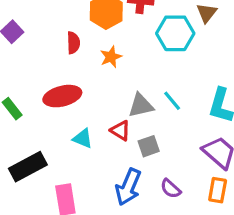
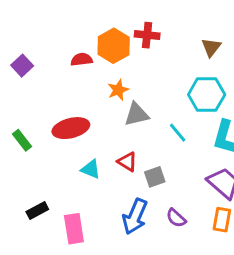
cyan hexagon: (175, 33) -> (207, 95), moved
red semicircle: (73, 43) -> (82, 59), moved, turned -95
gray triangle: (141, 105) -> (136, 114), moved
black rectangle: (28, 167) -> (37, 210), moved, size x0.6

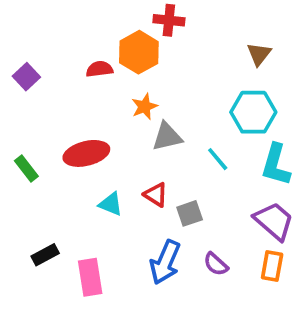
red cross: (147, 35) -> (169, 20), moved

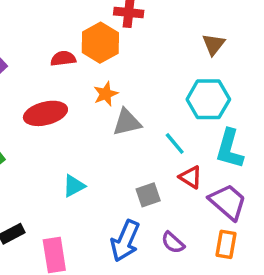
red ellipse: (86, 153) -> (45, 113), moved
red triangle: (156, 195) -> (191, 177), moved
cyan triangle: (111, 204) -> (74, 186), turned -50

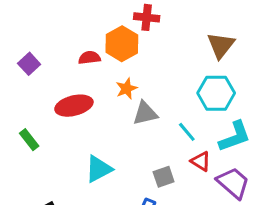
brown triangle: (214, 44) -> (221, 45), size x1.4
cyan L-shape: (230, 149) -> (235, 137), turned -126
cyan triangle: (74, 186) -> (99, 169), size x1.4

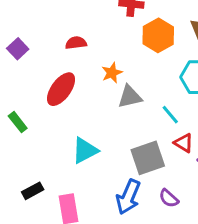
orange hexagon: (122, 44) -> (158, 35), moved
red ellipse: (74, 106) -> (61, 89), turned -40
gray square: (164, 177) -> (148, 158), size x1.6

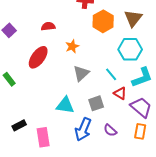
gray triangle: (130, 97) -> (81, 73), moved, turned -30
cyan triangle: (85, 150) -> (65, 105), moved, turned 36
gray square: (148, 158) -> (96, 103), size x0.7

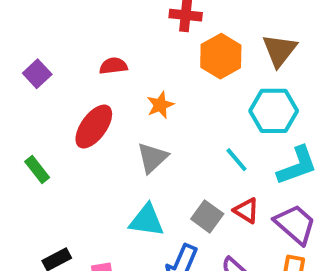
gray triangle: (81, 73) -> (152, 158), moved
red triangle: (120, 93) -> (246, 211), moved
gray square: (96, 103) -> (207, 216), turned -35

